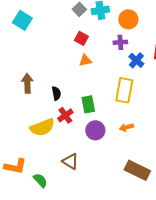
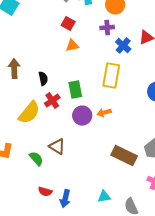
yellow semicircle: (42, 127) -> (29, 113), turned -30
orange arrow: (126, 127) -> (104, 113), moved
green semicircle: (40, 180) -> (36, 159), moved

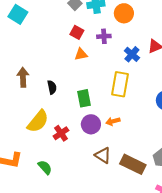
purple cross: (107, 28) -> (104, 36), moved
red cross: (52, 101) -> (61, 133), moved
brown triangle: (57, 147) -> (103, 155), moved

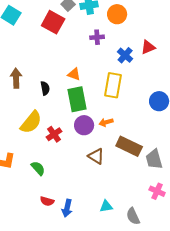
red square: (77, 32) -> (53, 22), moved, size x1.6
orange triangle: (81, 54) -> (74, 74), moved, turned 32
green rectangle: (84, 98) -> (77, 99), size x1.4
brown rectangle: (133, 164) -> (129, 146), moved

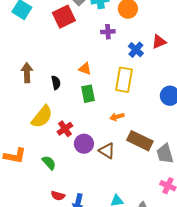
red square: (53, 22) -> (64, 17), turned 35
green rectangle: (77, 99) -> (88, 94), size x0.7
purple circle: (84, 125) -> (84, 144), moved

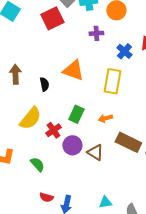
orange triangle: (85, 69) -> (73, 70), size x1.6
green rectangle: (88, 94) -> (76, 114), moved, turned 36

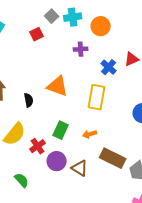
red square: (52, 18) -> (37, 34), size x0.6

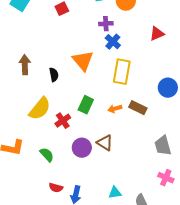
blue cross: (109, 67) -> (113, 42), moved
orange triangle: (58, 86) -> (83, 61), turned 30
brown rectangle: (113, 158) -> (138, 108), moved, size x0.7
purple circle: (57, 161) -> (82, 148), moved

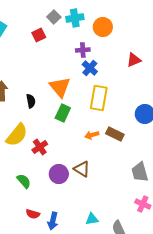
green rectangle: (86, 105) -> (63, 113), moved

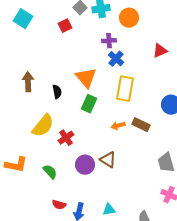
cyan triangle: (92, 219) -> (109, 210), moved

